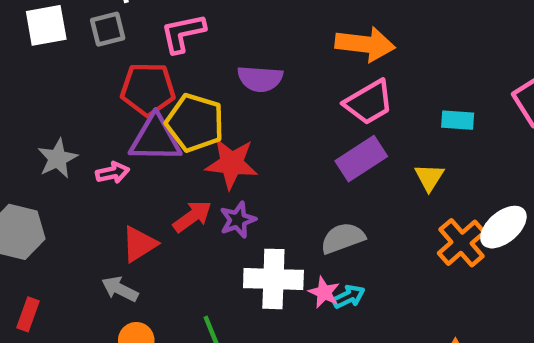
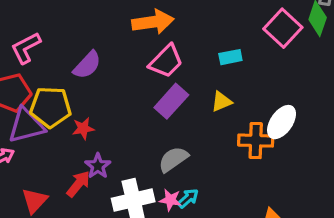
purple semicircle: (260, 79) -> (87, 65), turned -36
red star: (231, 164) -> (83, 128), size x0.6
yellow triangle: (429, 177) -> (221, 102), turned 50
red arrow: (192, 216) -> (78, 184), moved
orange cross: (462, 243) -> (256, 141), turned -32

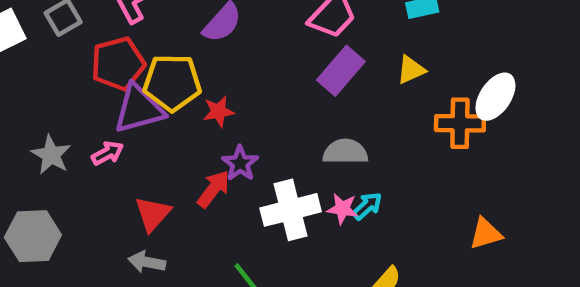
gray semicircle: (173, 159) -> (345, 152), turned 36

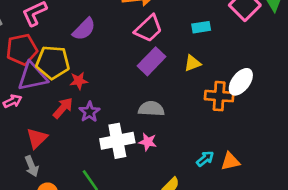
red arrow: (213, 189) -> (63, 108), moved
cyan arrow: (367, 206) -> (205, 159), moved
gray arrow: (147, 262) -> (32, 166), turned -126

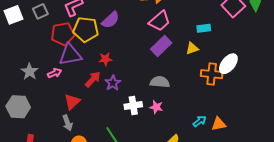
cyan rectangle: (201, 27) -> (204, 28), moved
yellow pentagon: (53, 62) -> (86, 29), moved
white cross: (117, 141) -> (133, 106), size x0.7

